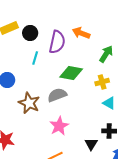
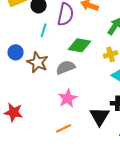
brown star: (29, 103) -> (38, 62), moved
black triangle: (91, 144) -> (100, 116), size x1.5

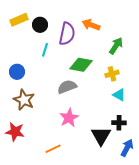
brown star: (38, 62) -> (24, 100), moved
orange line: (64, 128) -> (53, 149), moved

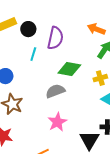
orange arrow: (91, 25) -> (96, 29), moved

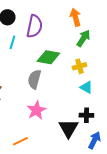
orange arrow: (96, 29) -> (75, 17), turned 54
gray semicircle: (55, 91) -> (34, 79), turned -54

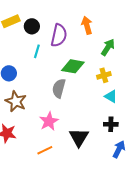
orange arrow: (75, 17) -> (87, 25), moved
pink star: (36, 110) -> (49, 121), moved
black triangle: (68, 128) -> (79, 137), moved

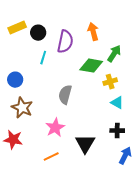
green diamond: (73, 66) -> (91, 66), moved

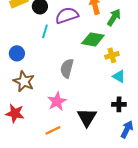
purple semicircle: (65, 42) -> (67, 15), turned -120
green arrow: (114, 54) -> (114, 17), moved

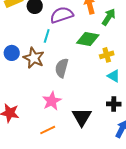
cyan line: (45, 31) -> (47, 36), moved
brown star: (24, 81) -> (34, 58), moved

